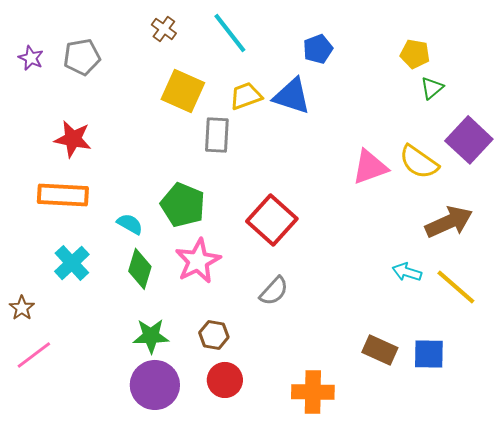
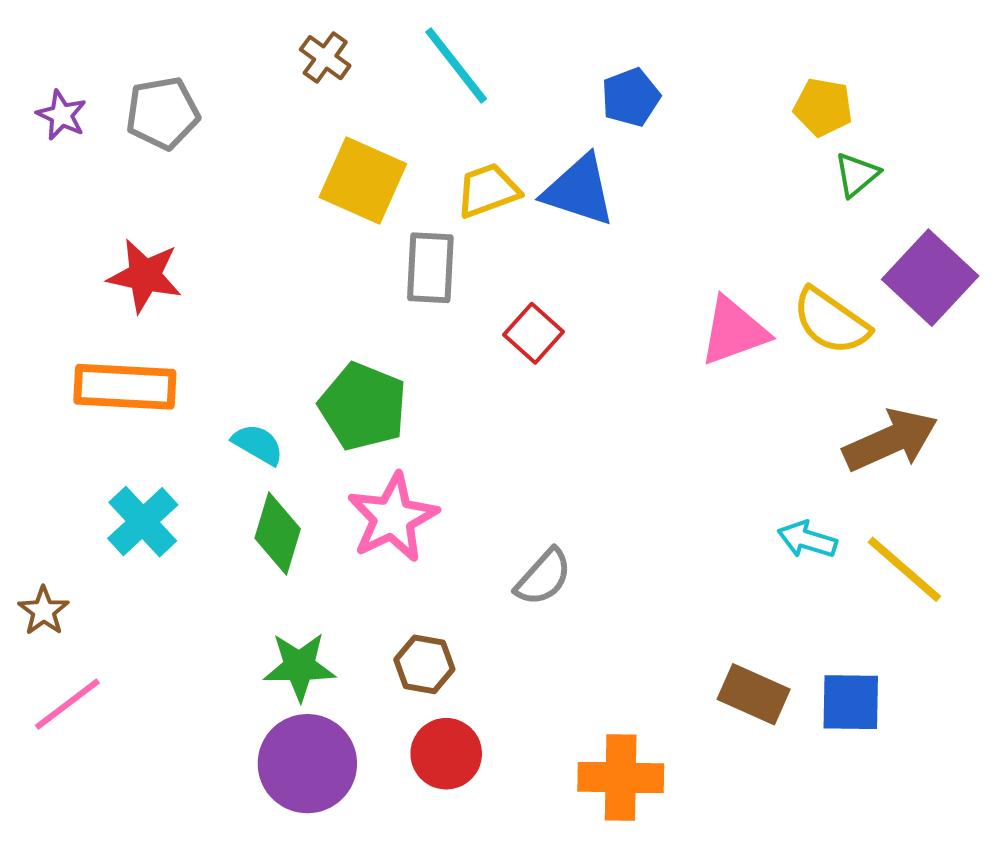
red square: (272, 220) -> (533, 333), moved, size x0.6

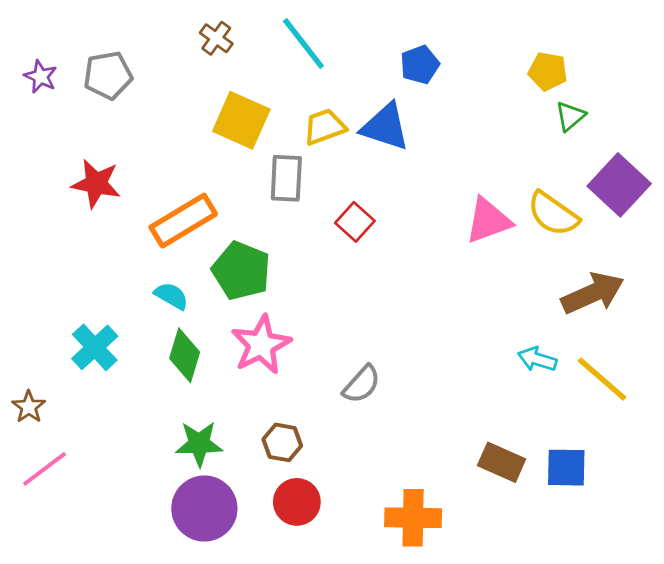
orange rectangle: (125, 387) -> (183, 221), moved, turned -34

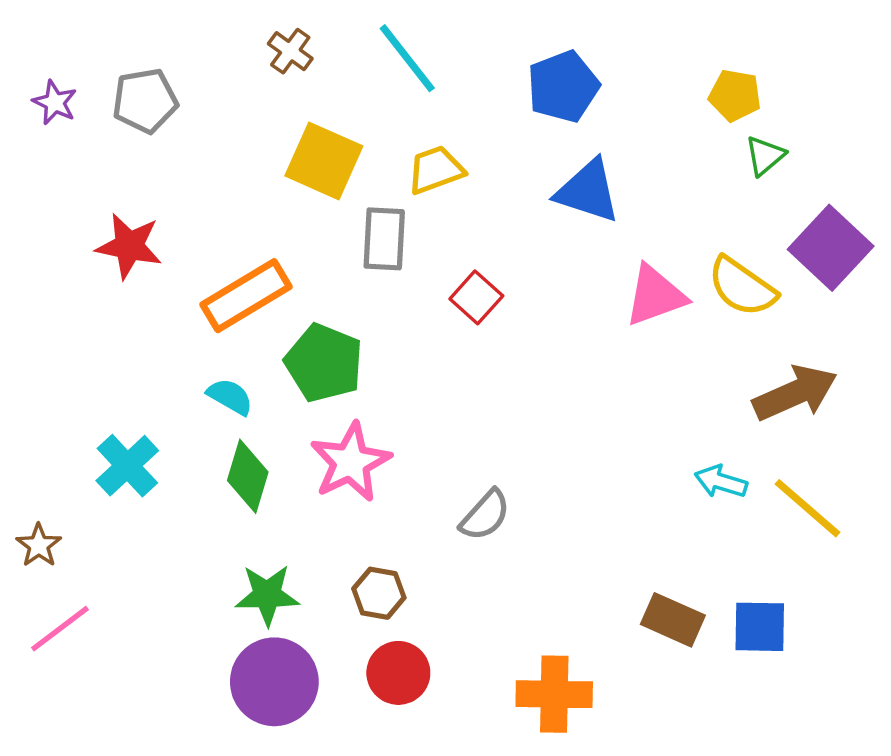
blue pentagon: (420, 65) -> (563, 87), size x1.4
blue triangle: (385, 127) -> (588, 191), moved

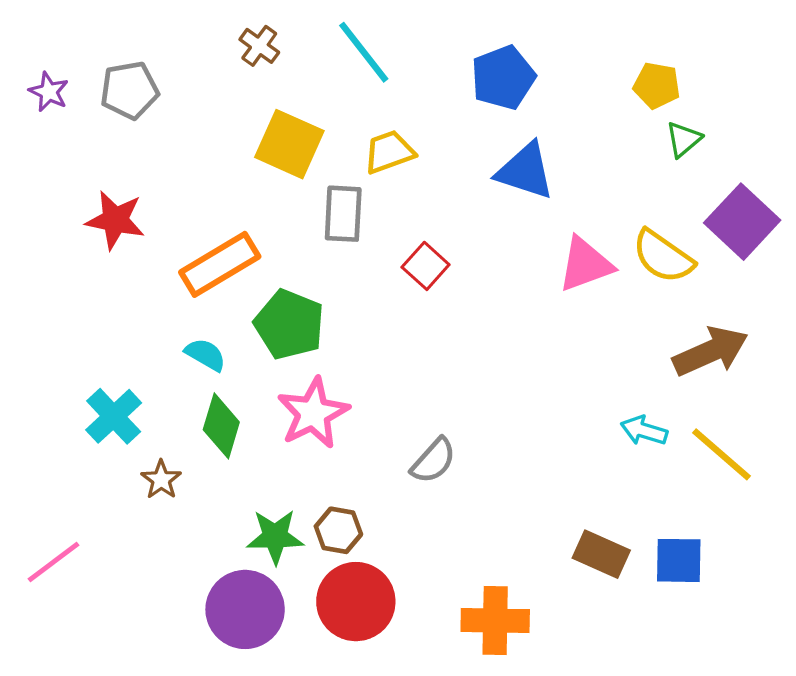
brown star: (39, 545) -> (161, 480), moved
green star: (267, 595) -> (275, 537), moved
red circle: (398, 673) -> (356, 602), size x1.4

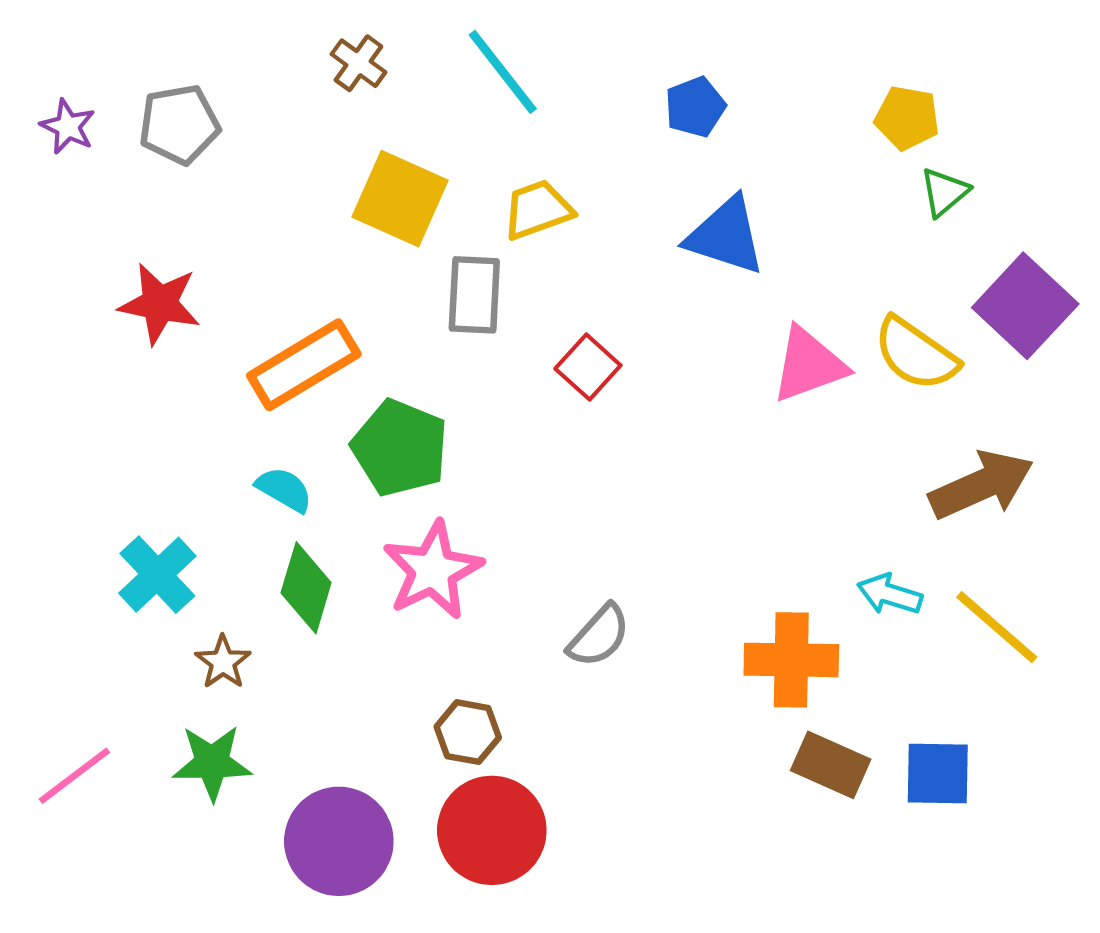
blue pentagon: (503, 78) -> (695, 107), size x0.7
green star: (275, 537) -> (212, 763), moved
orange cross: (495, 621) -> (791, 660), moved

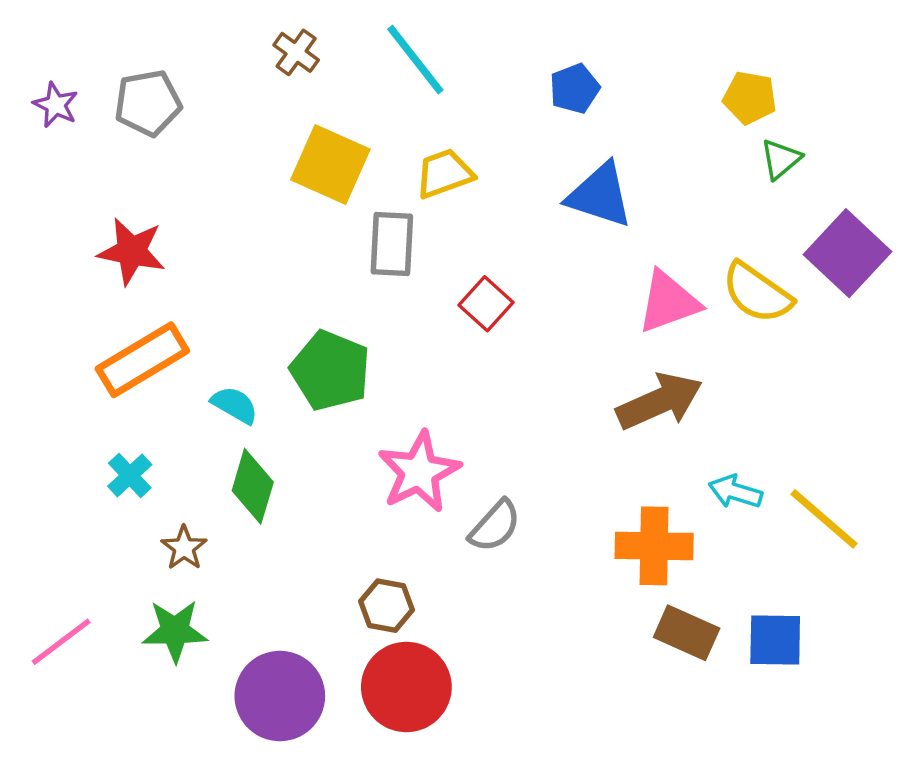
orange rectangle: (304, 365) -> (142, 360), moved
brown arrow: (981, 485) -> (659, 401), moved
pink star: (433, 570) -> (419, 472), moved
cyan cross: (157, 575) -> (130, 475), size x0.7

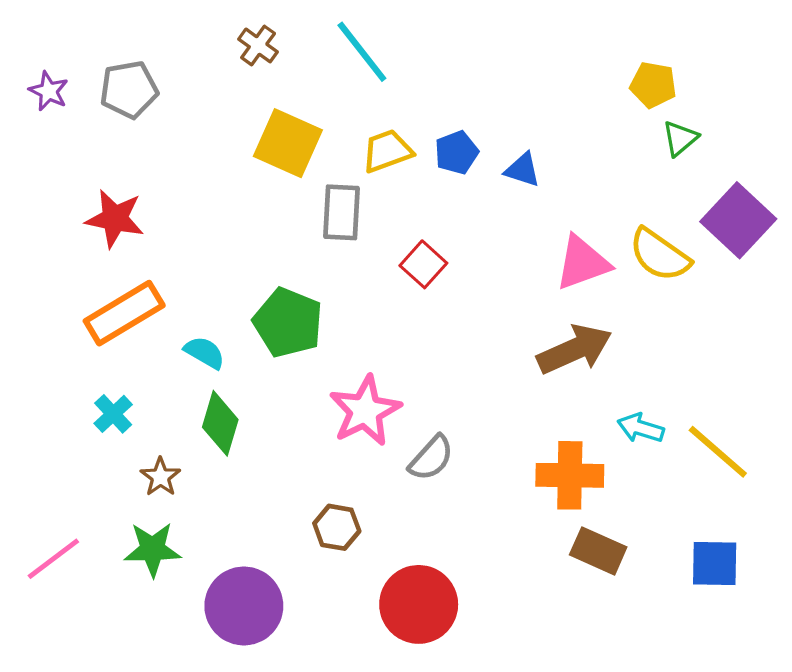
blue pentagon: (575, 89) -> (456, 153), moved
blue triangle: (600, 195) -> (523, 170), size x0.6
blue square: (775, 640) -> (715, 563), moved
red circle: (406, 687) -> (419, 604), moved

